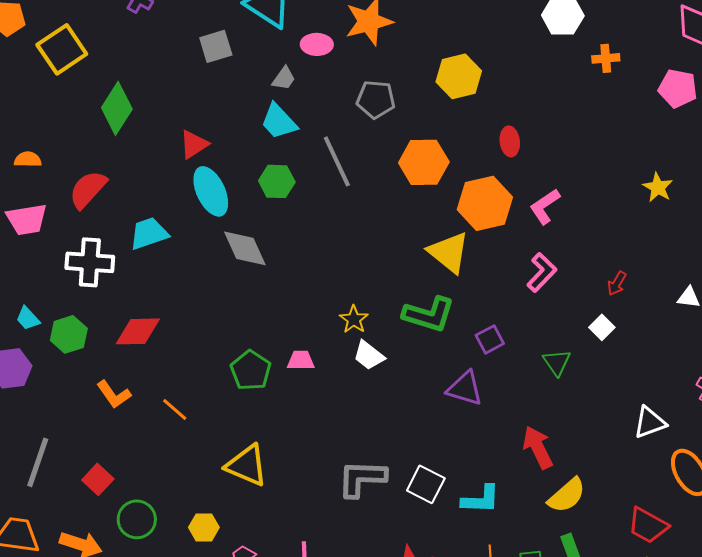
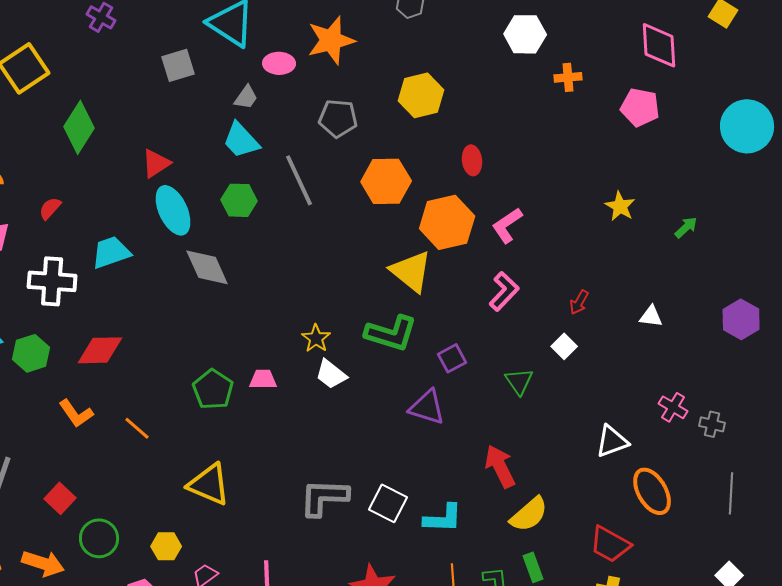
red semicircle: (88, 189) -> (50, 208), size x0.6

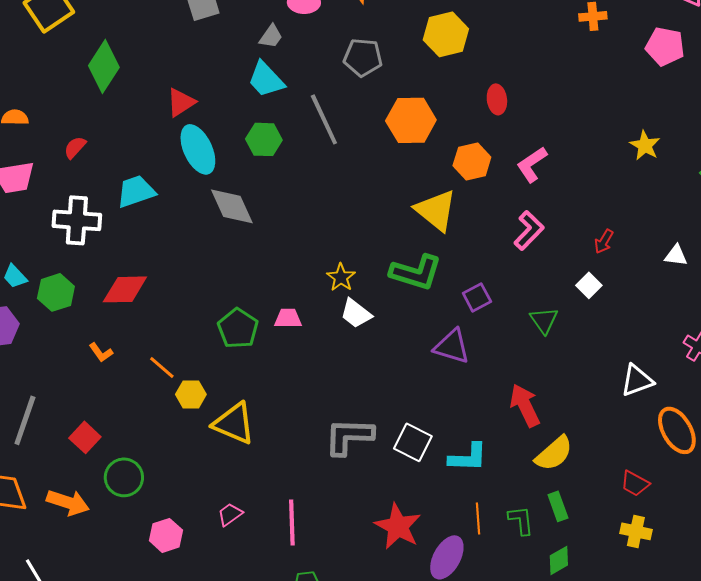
orange hexagon: (447, 222) -> (472, 161), size x0.7
orange L-shape: (76, 413) -> (101, 352), size x0.7
red trapezoid: (610, 544) -> (635, 483), size x0.7
yellow hexagon: (166, 546) -> (191, 394), moved

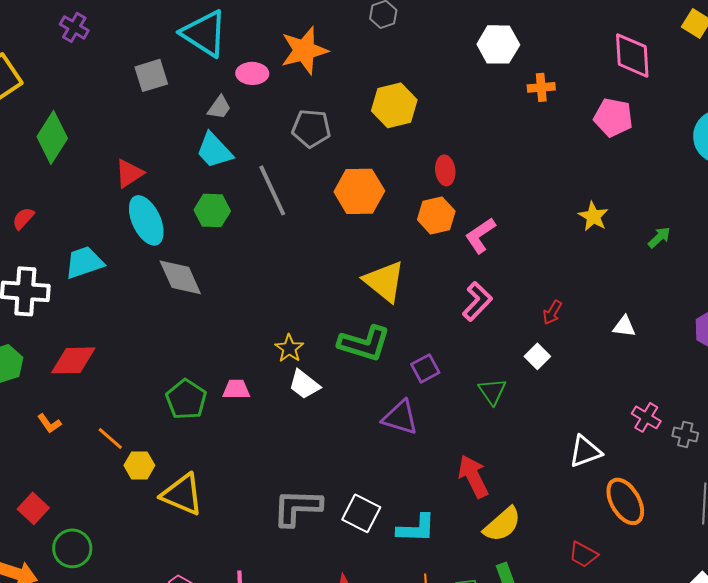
orange hexagon: (472, 161) -> (436, 215), moved

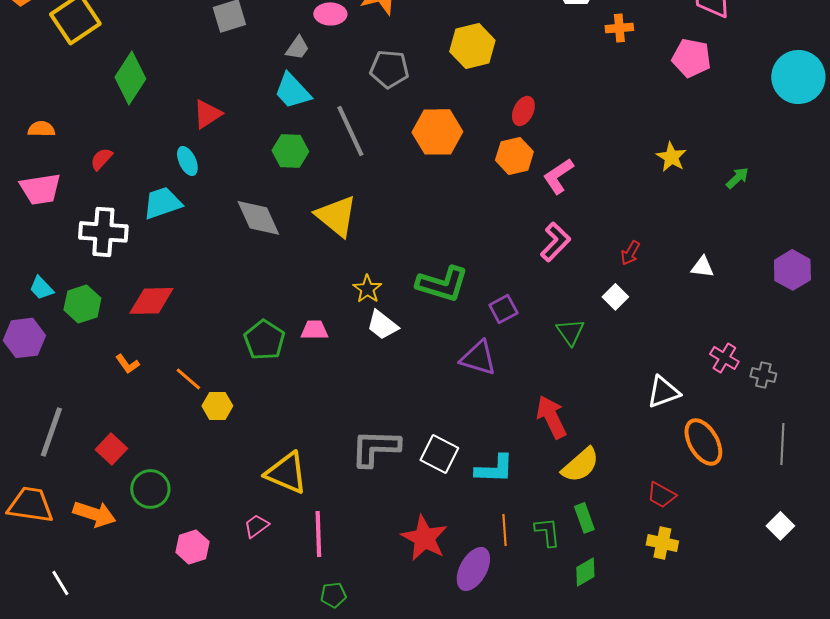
red ellipse: (445, 170) -> (523, 111), turned 32
cyan ellipse: (146, 220) -> (187, 161), moved, size x0.6
yellow triangle: (384, 281) -> (336, 216), moved
yellow triangle: (182, 494) -> (286, 473), moved

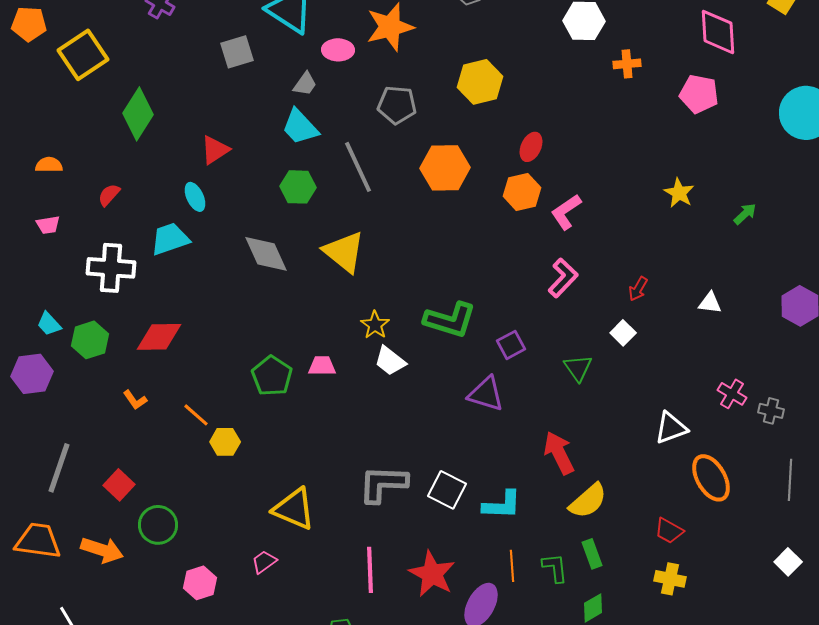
pink trapezoid: (40, 189) -> (48, 225), size x0.6
pink line: (318, 534) -> (370, 570), moved

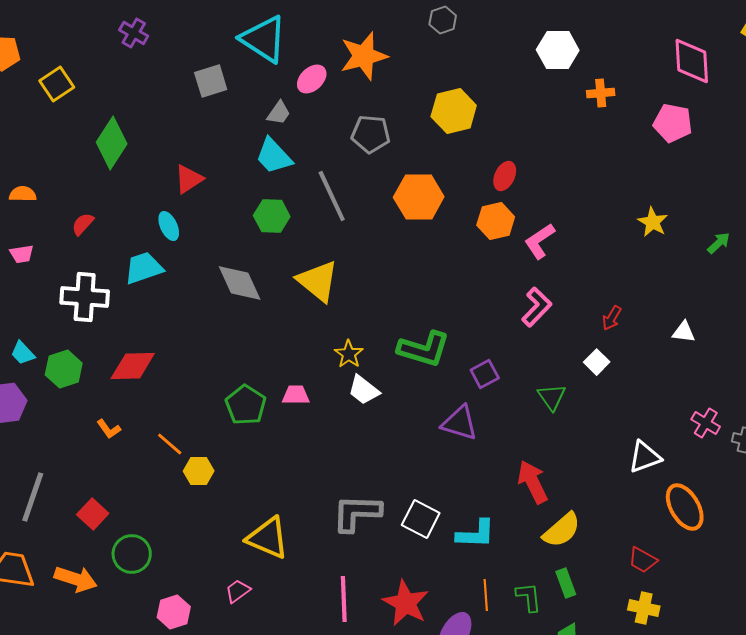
pink ellipse: (338, 50) -> (312, 79), turned -44
yellow square: (83, 55) -> (57, 84), size x0.7

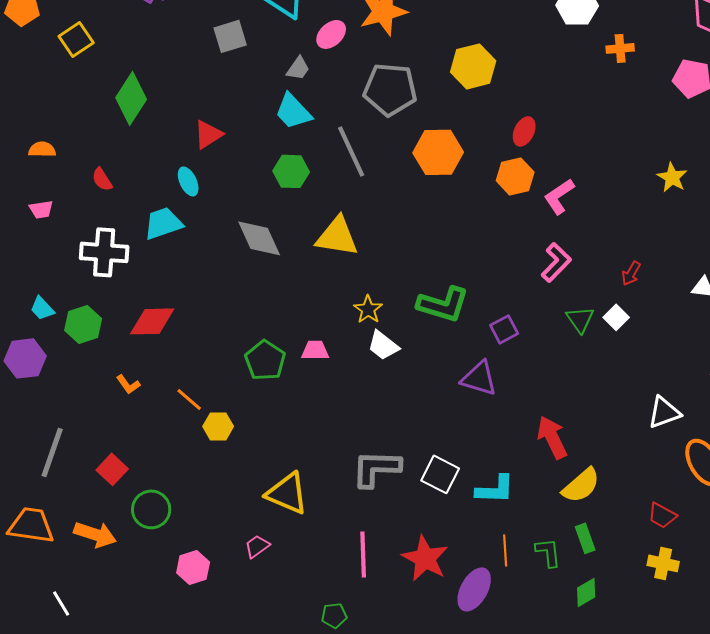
gray pentagon: (371, 134) -> (390, 89), size x1.4
red semicircle: (83, 224) -> (102, 179), turned -75
yellow triangle: (318, 281) -> (337, 236), turned -30
green triangle: (552, 397) -> (580, 319), moved

